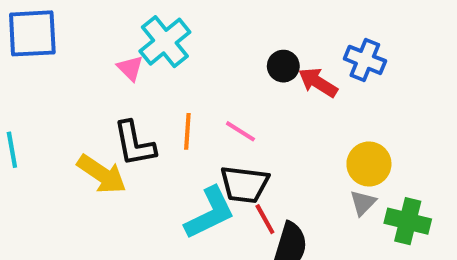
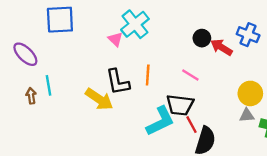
pink line: (240, 131) -> (190, 75), moved
gray triangle: (363, 203) -> (247, 115), turned 42

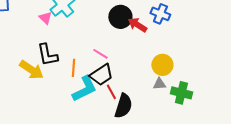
black circle: (202, 38) -> (120, 17), size x1.5
orange line: (148, 75) -> (73, 68), moved
pink line: (190, 75) -> (100, 54), moved
black trapezoid: (180, 105) -> (101, 75), turned -40

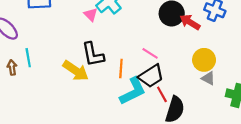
yellow circle: (162, 65) -> (204, 60), moved
gray triangle: (159, 84) -> (208, 78), moved, turned 32

